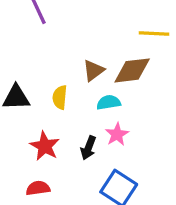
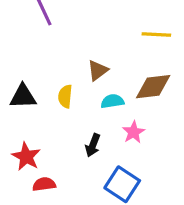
brown diamond: (132, 70) -> (153, 87), moved
pink star: (117, 134) -> (134, 132), moved
red star: (45, 146) -> (26, 157), moved

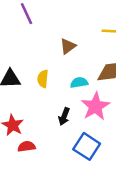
brown triangle: (98, 70) -> (68, 46), moved
pink star: (134, 132) -> (95, 106), size x1.6

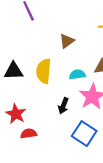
yellow semicircle: (43, 79) -> (44, 71), size x1.5

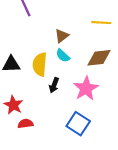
cyan semicircle: (77, 75) -> (63, 56), moved, turned -128
black arrow: (63, 106) -> (54, 85), moved

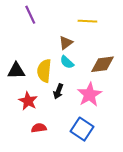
yellow line: (101, 23) -> (87, 21), moved
red star: (13, 105) -> (28, 101), moved
red semicircle: (25, 124) -> (39, 128), moved

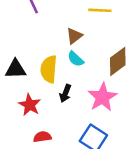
brown diamond: (102, 64) -> (118, 61), turned -30

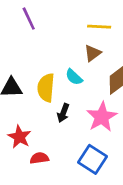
brown triangle: (74, 36) -> (92, 53), moved
red star: (30, 105) -> (19, 137), moved

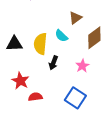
pink star: (102, 117) -> (82, 66), size x0.6

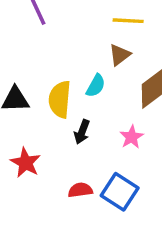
cyan semicircle: (61, 36) -> (96, 86), turned -104
red semicircle: (35, 97) -> (80, 190), moved

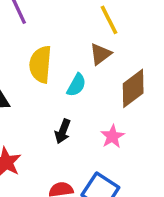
yellow line: (128, 21) -> (109, 20), turned 60
yellow semicircle: (60, 99) -> (40, 64), moved

